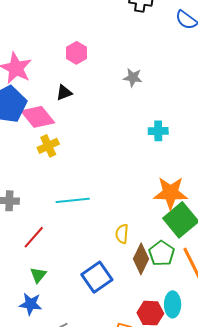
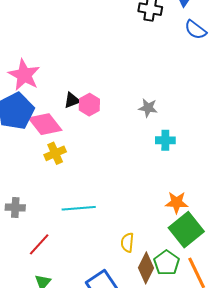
pink hexagon: (77, 53) -> (89, 105), moved
gray star: (133, 78) -> (148, 108), moved
orange star: (171, 193) -> (177, 202), size x0.7

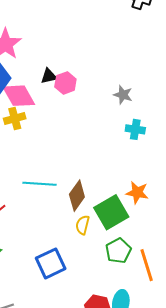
yellow cross: (55, 153) -> (15, 118), moved
green square: (186, 230) -> (111, 212), moved
brown diamond: (146, 268) -> (77, 196), moved

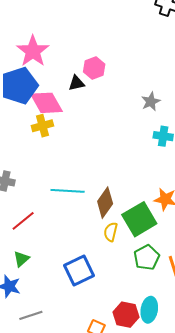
pink hexagon: (65, 83) -> (94, 68), moved
gray star: (123, 95) -> (151, 102), turned 30

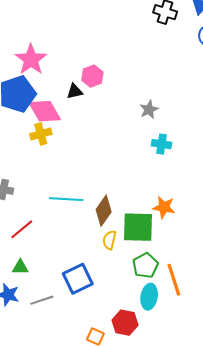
green square: (139, 219) -> (138, 227), turned 32
green triangle: (21, 259) -> (20, 267), turned 42
cyan ellipse: (149, 310) -> (149, 297), moved
gray line: (31, 315) -> (42, 300), moved

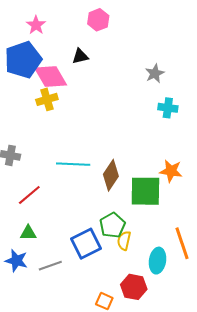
pink star: (31, 60) -> (36, 25), size x0.6
pink hexagon: (92, 76) -> (98, 20), moved
yellow semicircle: (109, 240) -> (124, 241), moved
green pentagon: (145, 265) -> (112, 225), moved

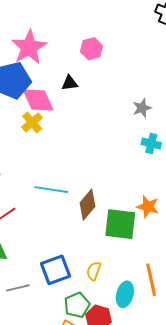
pink star: (36, 25) -> (29, 47), size x1.8
yellow cross: (47, 99) -> (32, 122), turned -30
green pentagon: (112, 225) -> (77, 305), moved

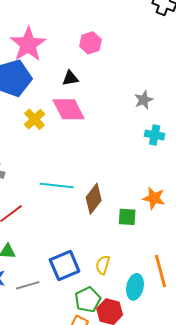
pink diamond: (38, 100) -> (68, 109), moved
green square: (120, 224) -> (127, 217), size x0.6

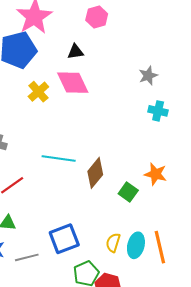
green square: (127, 217) -> (128, 192), turned 30
yellow semicircle: (103, 265) -> (113, 243), moved
cyan ellipse: (135, 287) -> (136, 245), moved

